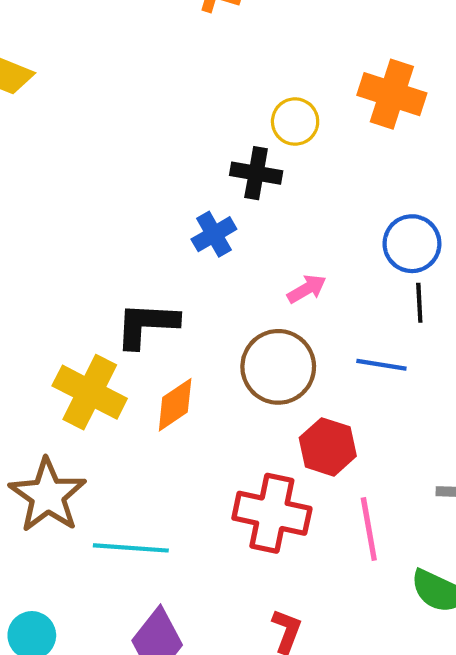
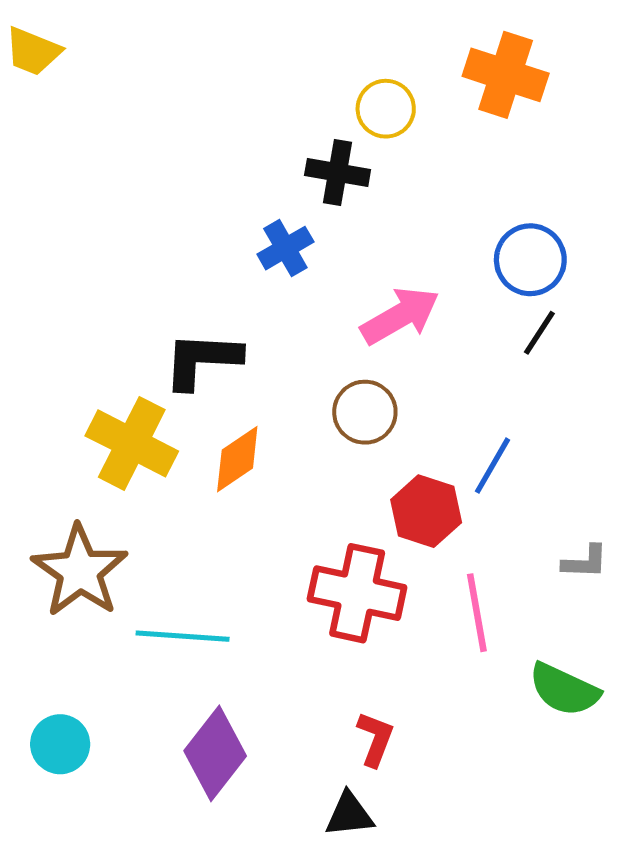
pink arrow: (307, 289) -> (400, 316), size x1.6
black line: (419, 303) -> (539, 333), turned 36
blue line: (381, 365) -> (493, 466), moved, turned -69
brown circle: (278, 367) -> (365, 412), size x0.7

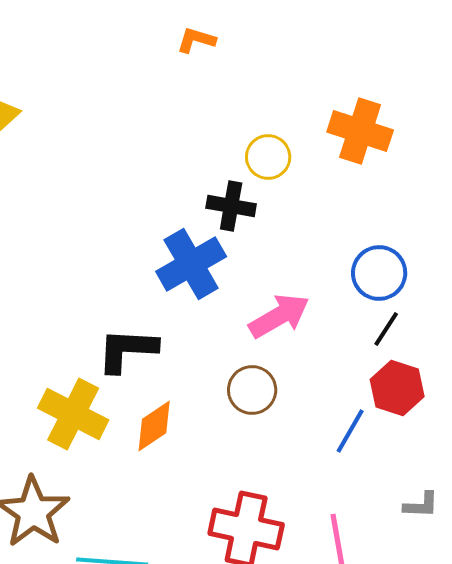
blue cross: (285, 248) -> (191, 264), size x1.6
red hexagon: (426, 511) -> (397, 388), moved

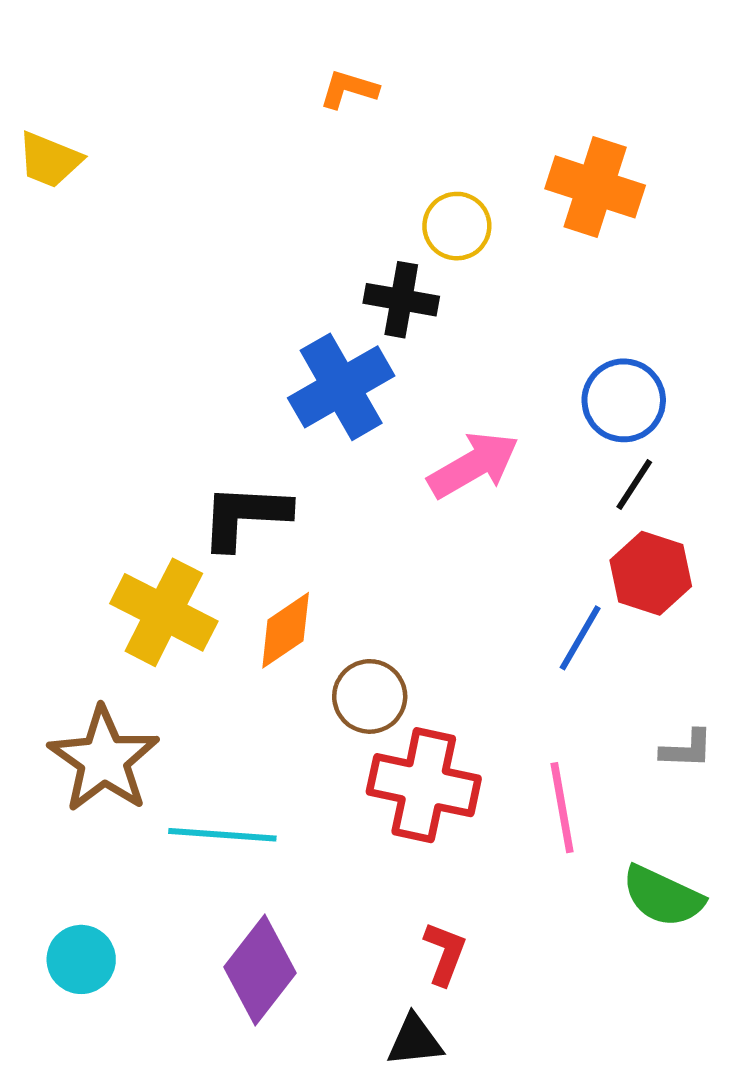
orange L-shape: (196, 40) -> (349, 89), moved
brown circle: (252, 390) -> (370, 696), moved

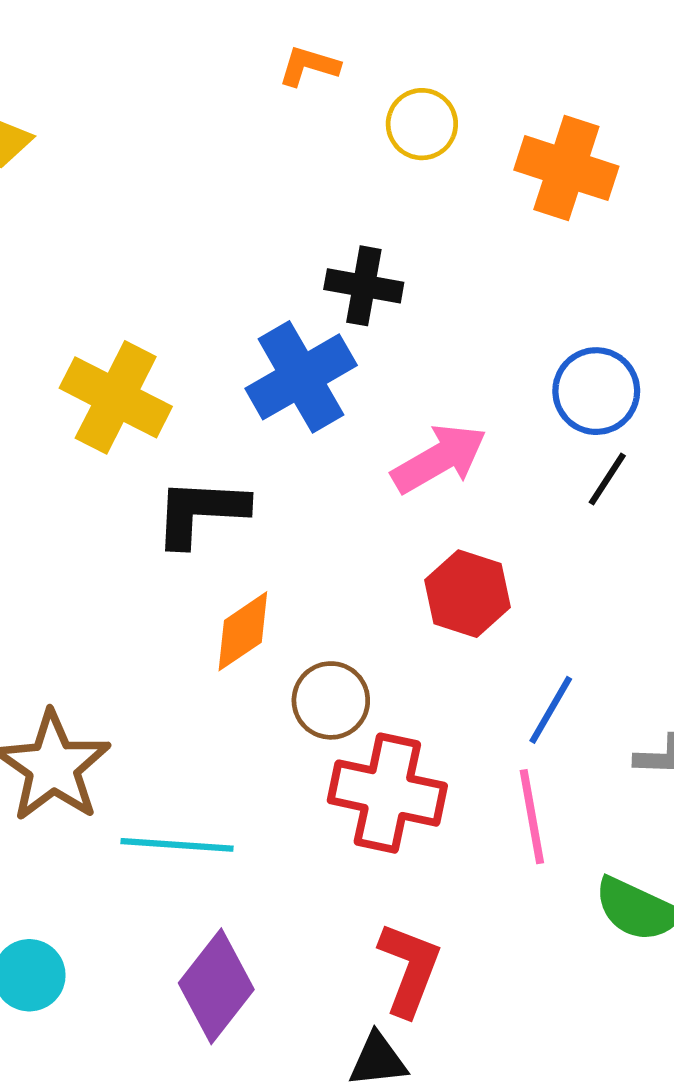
yellow circle: (457, 226) -> (422, 124), moved
red hexagon: (651, 573) -> (467, 594), moved
yellow cross: (164, 612) -> (116, 397), moved
blue line: (580, 638) -> (551, 710), moved
red L-shape: (445, 953) -> (409, 969), size x1.4

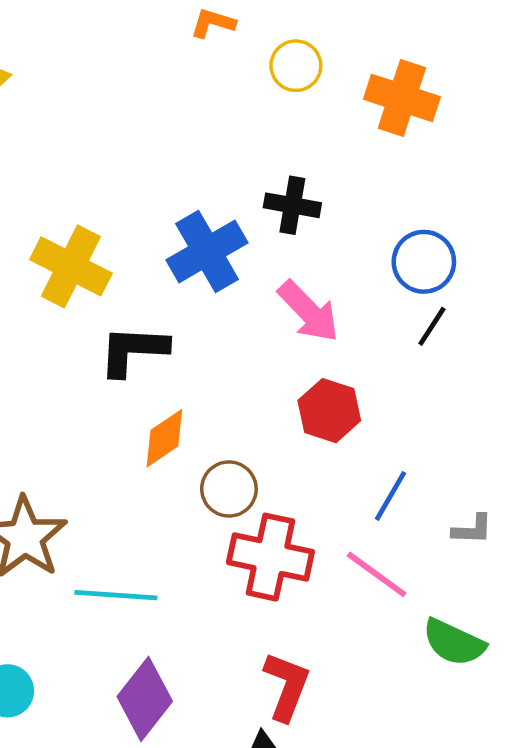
black cross: (364, 286) -> (292, 205), moved
pink arrow: (439, 459) -> (309, 311), turned 76
pink line: (532, 817) -> (377, 574), turned -44

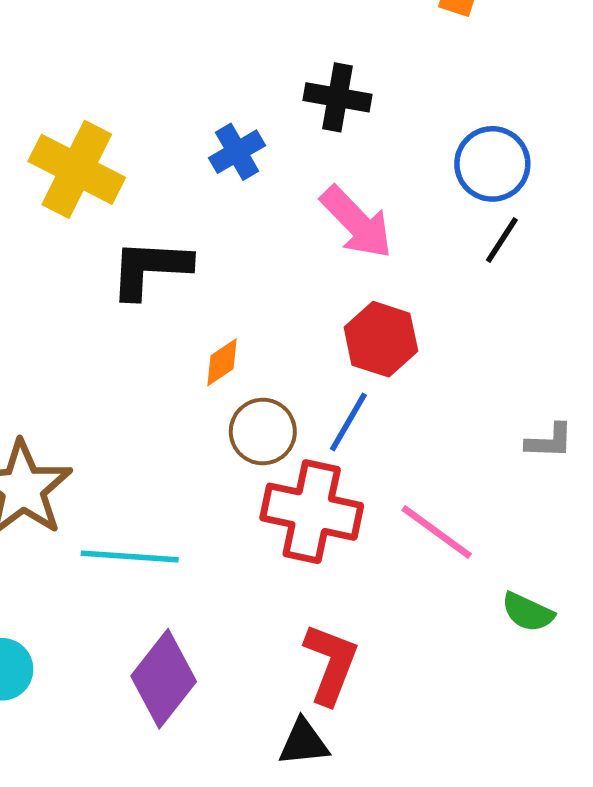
blue cross: (207, 251) -> (237, 152), size x0.6
orange diamond: (164, 438) -> (222, 362), moved, size x0.7
blue line: (390, 496) -> (348, 422), moved
gray L-shape: (472, 529) -> (549, 441), moved
green semicircle: (454, 642) -> (528, 612), size x0.7

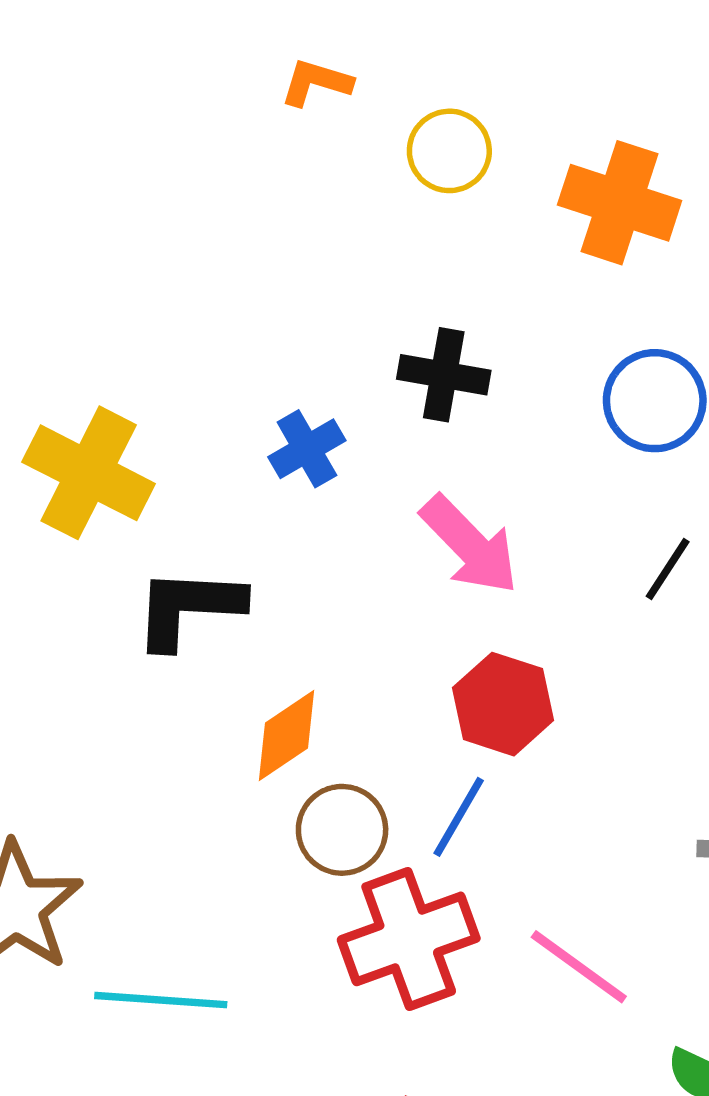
blue circle: (492, 164) -> (655, 401), moved
orange diamond: (222, 362) -> (287, 735), size x1.4
red cross: (312, 512) -> (409, 939), turned -32

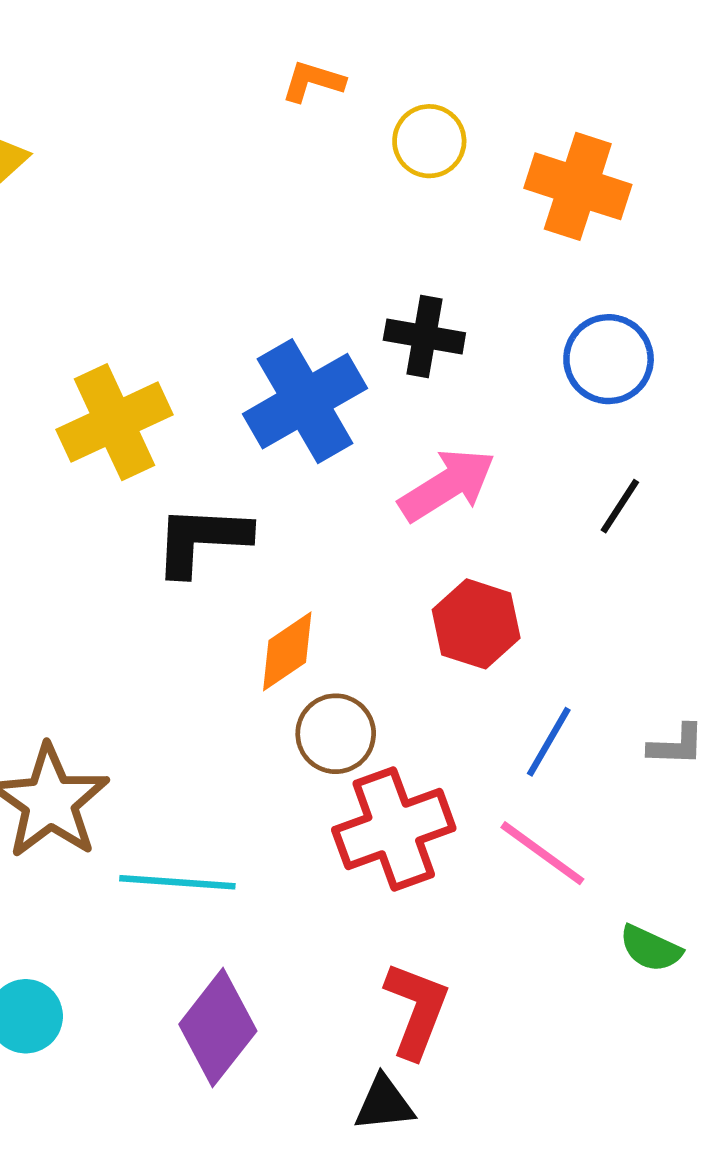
blue cross: (307, 449) -> (305, 401), size x1.8
yellow cross: (89, 473) -> (114, 422), turned 38
pink arrow: (470, 545) -> (447, 485), turned -78
blue line: (459, 817) -> (549, 742), moved

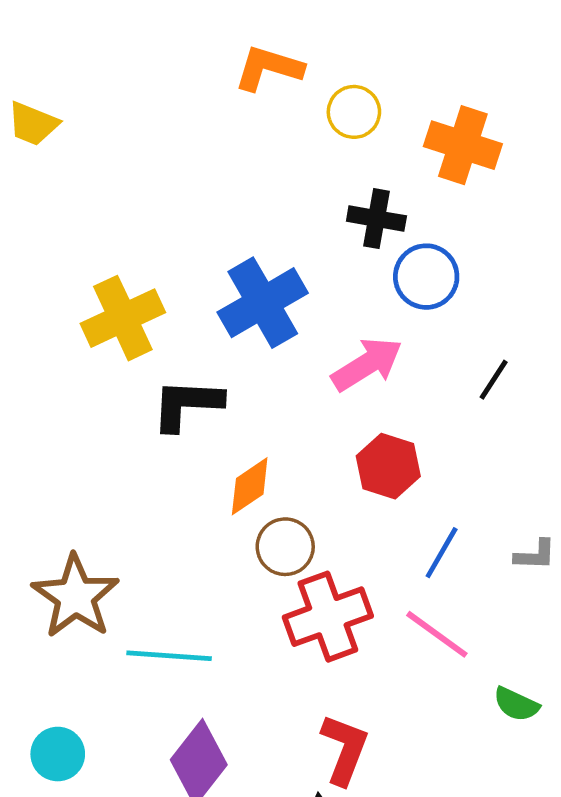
orange L-shape: (313, 81) -> (269, 68), size x1.5
black cross: (424, 337) -> (376, 219), moved
blue circle: (609, 359) -> (426, 277), moved

